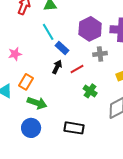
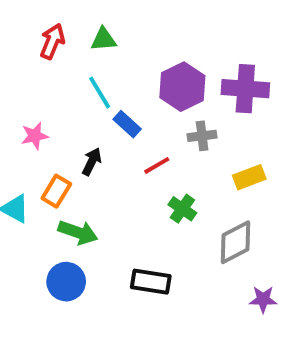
black arrow: (57, 67) -> (92, 161), moved

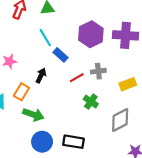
gray cross: (202, 136) -> (98, 71), moved
blue circle: (66, 282) -> (42, 142), moved

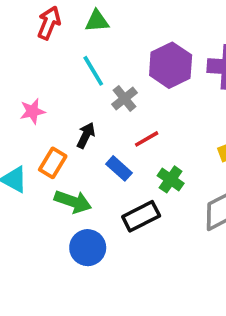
blue rectangle: (60, 55) -> (119, 168), moved
gray cross: (98, 71) -> (125, 98), moved, turned -32
black rectangle: (73, 142) -> (141, 216), moved, turned -36

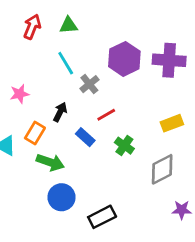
black rectangle: (141, 216) -> (102, 217), moved

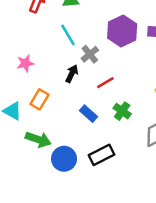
black arrow: (60, 112) -> (72, 74), moved
blue rectangle: (85, 137) -> (89, 114), moved
green arrow: (50, 162) -> (38, 139), moved
black rectangle: (102, 217) -> (101, 155), moved

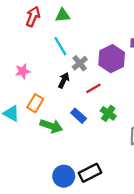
purple hexagon: (122, 31) -> (112, 59), moved
green arrow: (38, 139) -> (51, 126), moved
black rectangle: (101, 155) -> (90, 173), moved
blue circle: (64, 159) -> (64, 176), moved

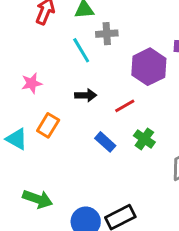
gray cross: (80, 63) -> (107, 34), moved, turned 35
black arrow: (64, 80) -> (86, 95), turned 63
green arrow: (51, 126) -> (38, 199), moved

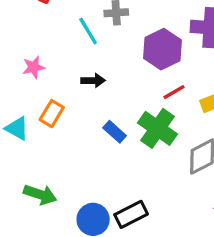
red line: (125, 106) -> (174, 92), moved
green cross: (144, 139) -> (157, 128), size x1.6

